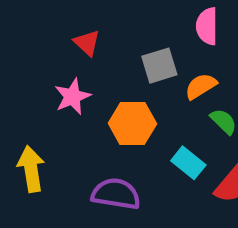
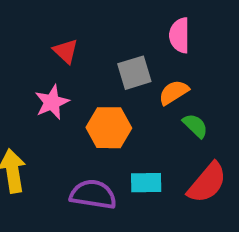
cyan rectangle: (188, 163) -> (146, 183), moved, turned -40

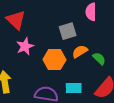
red triangle: (66, 51) -> (16, 20), moved, size x1.5
orange semicircle: (174, 92) -> (80, 51), moved

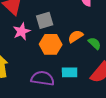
gray square: (68, 31) -> (45, 20), moved

